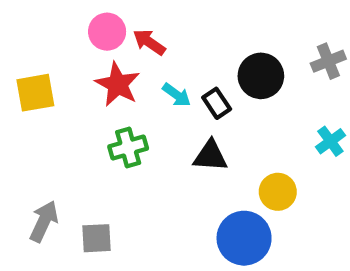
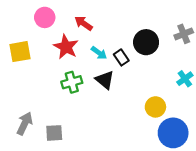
pink circle: (107, 32) -> (45, 17), moved
black triangle: (210, 156) -> (105, 80), moved, turned 36
blue circle: (244, 238) -> (173, 133), moved

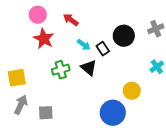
red star: (66, 47) -> (44, 39), moved
yellow square: (20, 52) -> (17, 78), moved
blue circle: (173, 133) -> (113, 113), moved

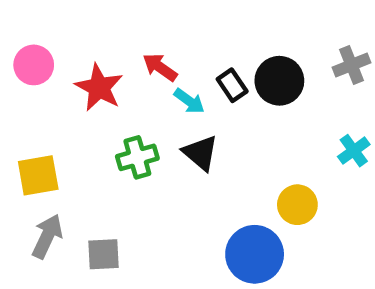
pink circle: (38, 15) -> (34, 65), moved
red arrow: (71, 20) -> (160, 67), moved
black rectangle: (103, 49) -> (232, 85), moved

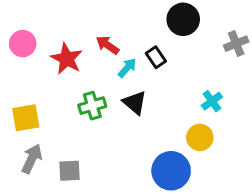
black circle: (279, 81) -> (183, 19), moved
cyan arrow: (189, 101) -> (127, 68), turned -85
cyan cross: (354, 151) -> (212, 101), moved

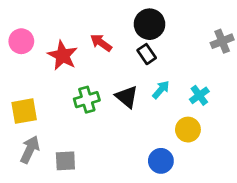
black circle: (183, 19) -> (149, 24), moved
cyan arrow: (127, 68) -> (161, 90), moved
blue circle: (171, 171) -> (161, 161), size x0.7

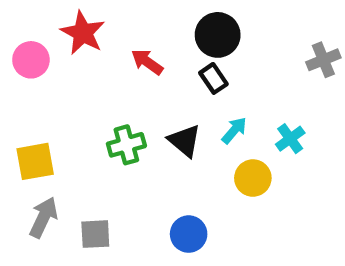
red star: (63, 55) -> (83, 33), moved
yellow circle: (188, 130) -> (253, 178), moved
blue circle: (161, 161) -> (189, 234), moved

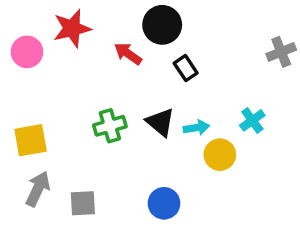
red star: (83, 33) -> (72, 28), turned 30
black circle: (218, 35) -> (162, 25), moved
cyan arrow: (234, 130) -> (196, 128), moved, turned 40

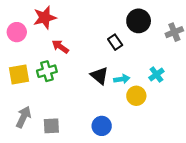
black circle: (162, 25) -> (139, 21), moved
red arrow: (128, 54) -> (60, 47), moved
green cross: (110, 126) -> (47, 71), moved
yellow square: (31, 140) -> (19, 75), moved

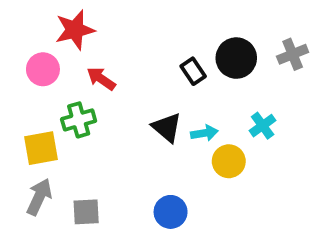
black circle: (139, 21) -> (236, 58), moved
pink circle: (17, 32) -> (43, 69), moved
yellow square: (19, 75) -> (41, 148), moved

